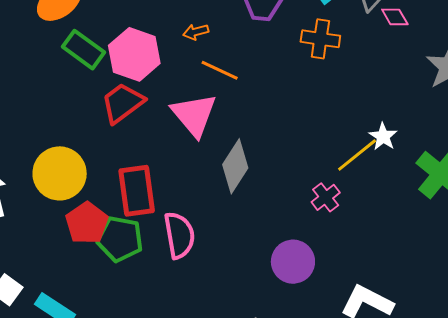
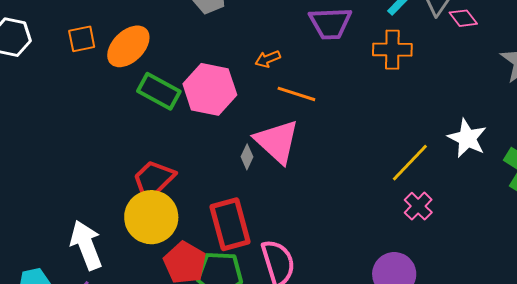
red trapezoid: (123, 103) -> (153, 180), moved
white star: (383, 136) -> (467, 138), size x1.4
yellow line: (357, 155) -> (410, 163), moved
gray diamond: (235, 166) -> (247, 157), moved, size x0.5

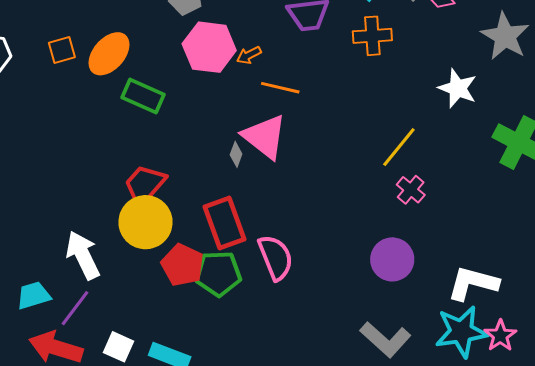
pink hexagon: (210, 89) -> (209, 47), moved
white star: (467, 138) -> (458, 88), moved

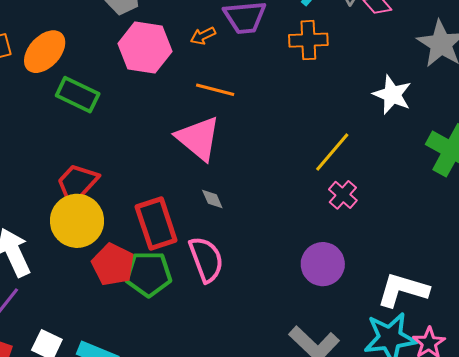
orange arrow: (249, 55) -> (203, 36), moved
gray diamond: (236, 154) -> (212, 199), moved, turned -45

